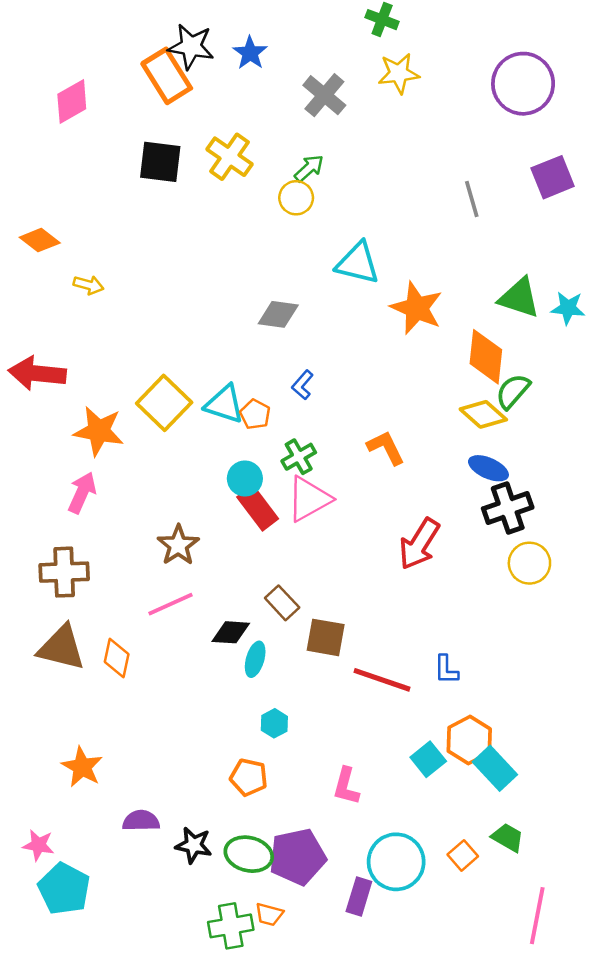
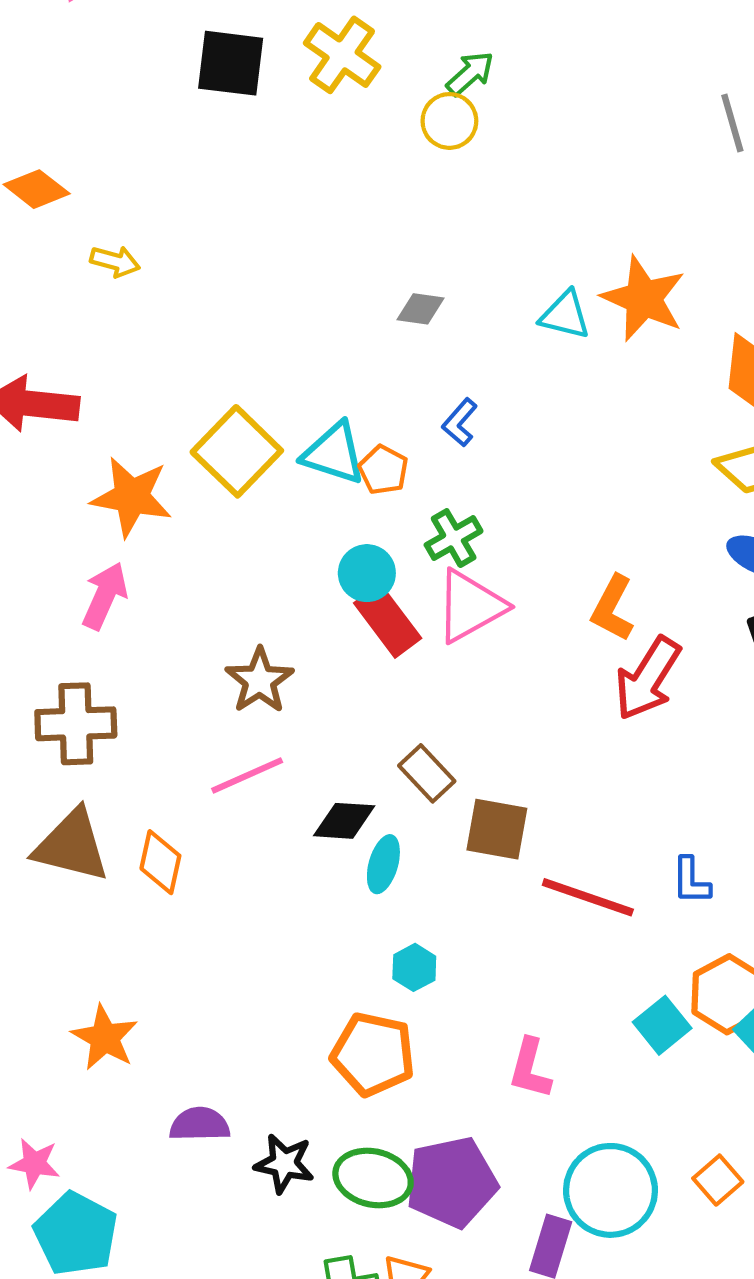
cyan triangle: (358, 263) -> (565, 315), moved, size x0.7
gray diamond: (278, 314) -> (421, 309), size x0.7
orange L-shape: (386, 448) -> (613, 608), moved, turned -126
orange pentagon: (249, 777) -> (373, 1054), size x1.4

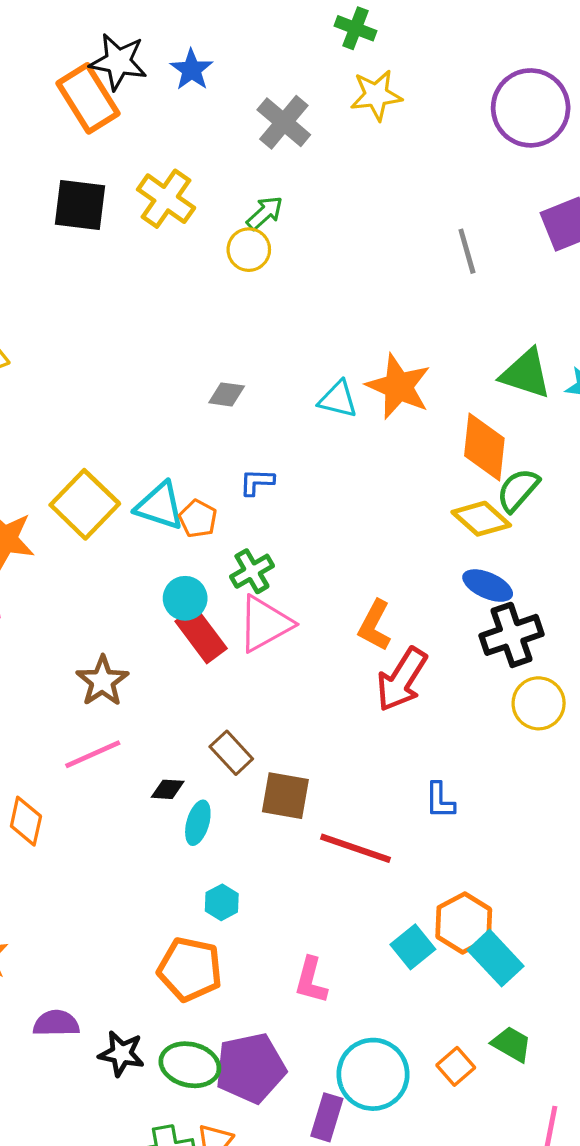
blue L-shape: (460, 422) -> (257, 482), turned 51
black diamond: (344, 821) -> (168, 789), size x0.7
blue L-shape: (691, 881) -> (440, 800), moved

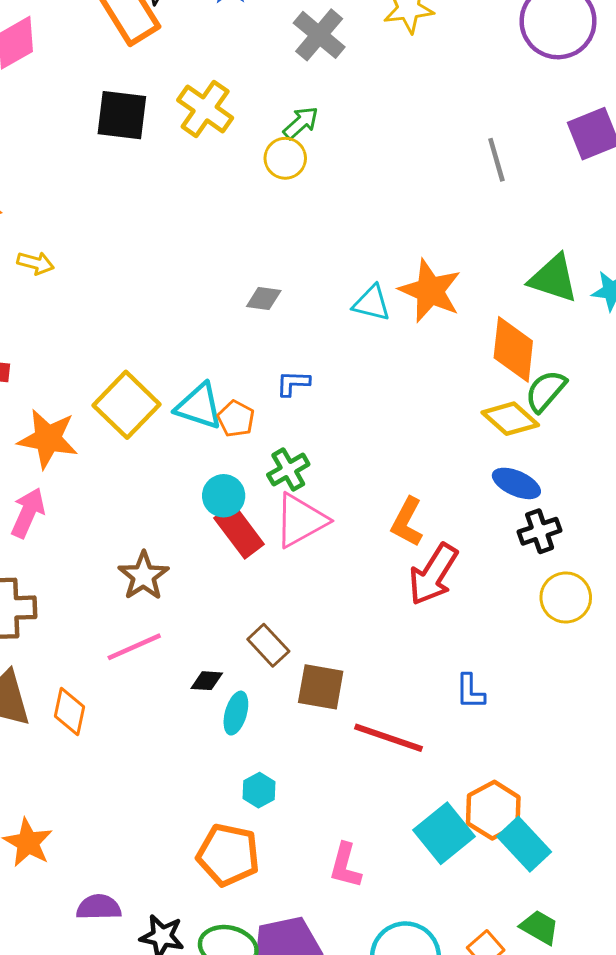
black cross: (512, 635) -> (540, 531), size x0.7
cyan square: (413, 947) -> (444, 833), size x1.4

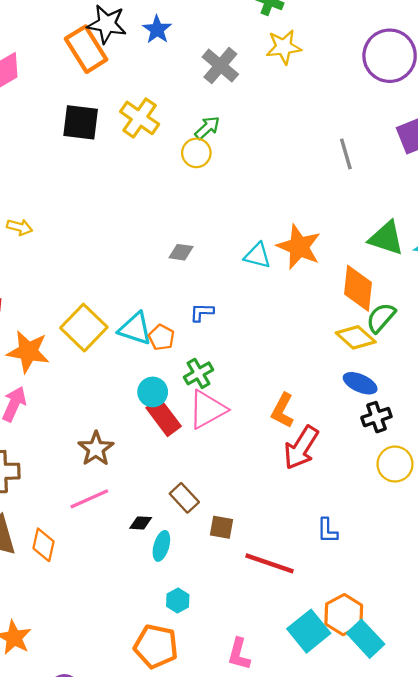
brown square: (321, 687) -> (221, 527), size x0.7

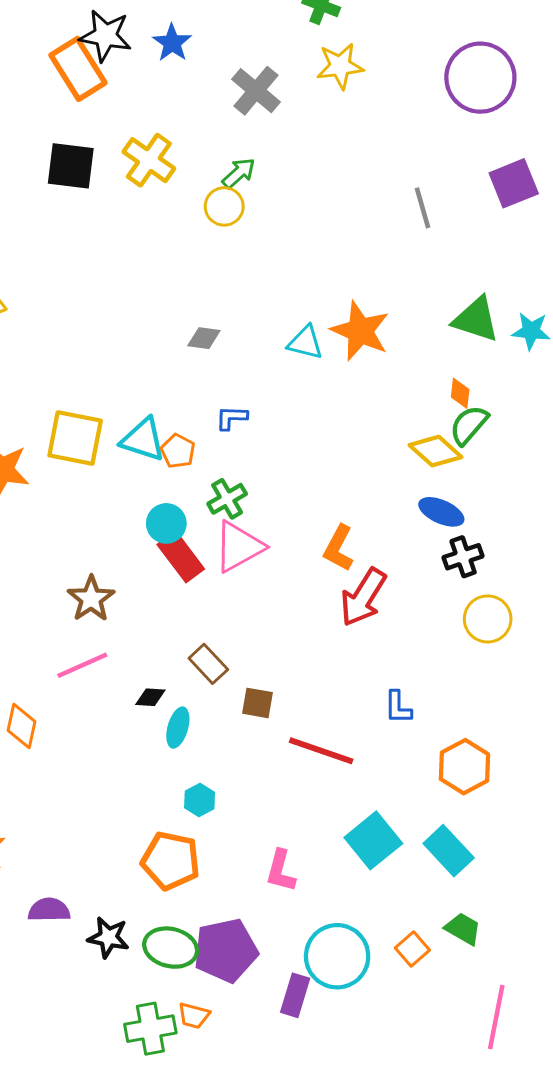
orange diamond: (358, 288) -> (460, 393), moved, size x0.5
yellow square: (84, 328) -> (75, 438), turned -33
orange hexagon: (344, 615) -> (464, 767), moved

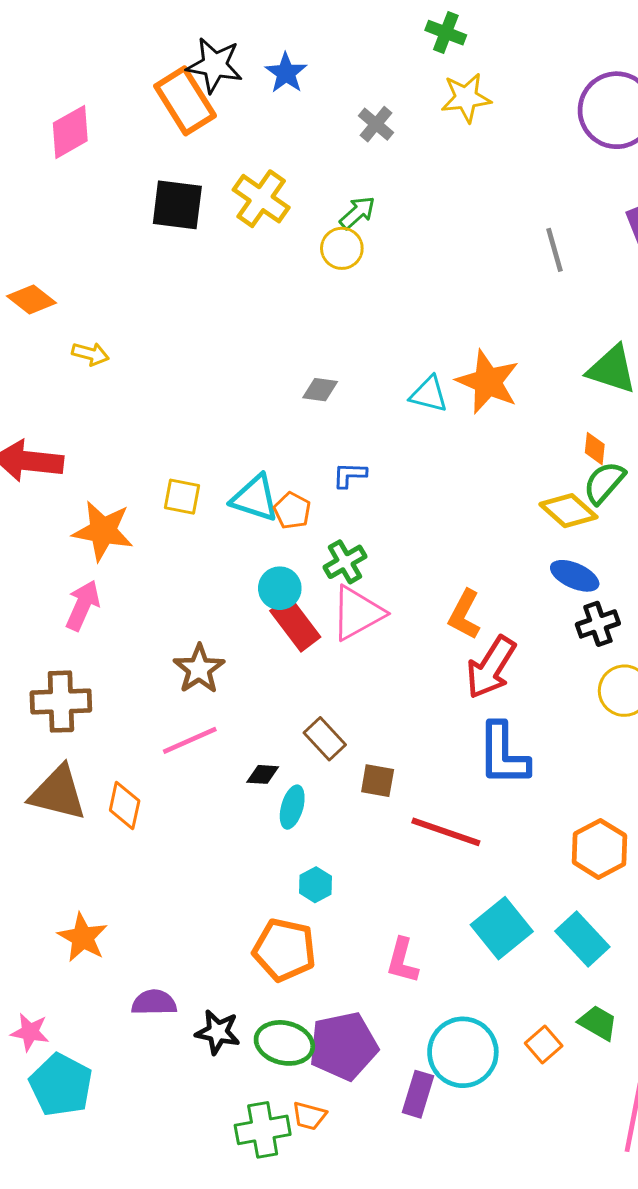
gray cross: (256, 91) -> (376, 124), size x0.7
yellow square: (75, 438) -> (182, 497), size x0.6
blue L-shape: (398, 707) -> (503, 754), moved, size x1.8

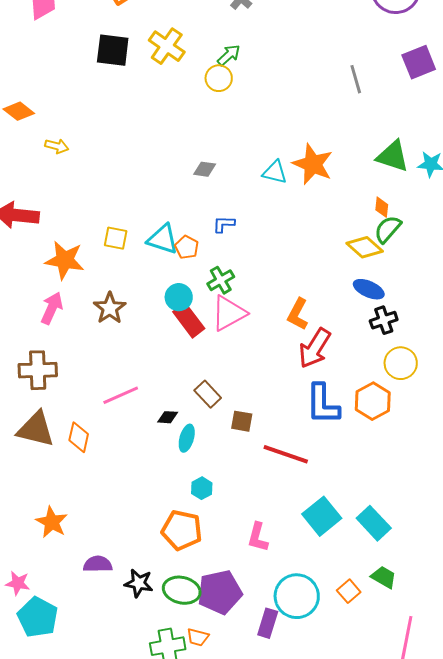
brown star: (199, 669) -> (110, 308), moved
orange hexagon: (599, 849) -> (373, 401), moved

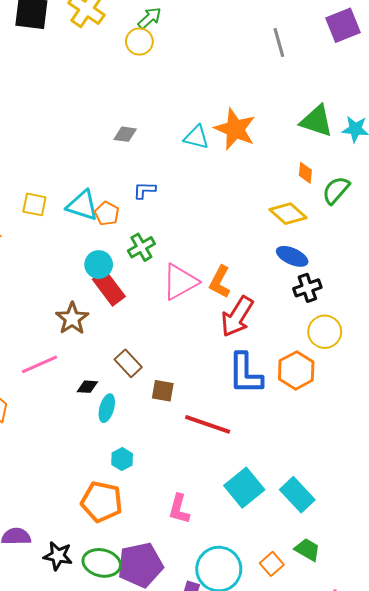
green semicircle: (388, 229) -> (336, 190), moved
brown star: (110, 308) -> (72, 318), moved
pink triangle: (229, 313) -> (180, 282), moved

